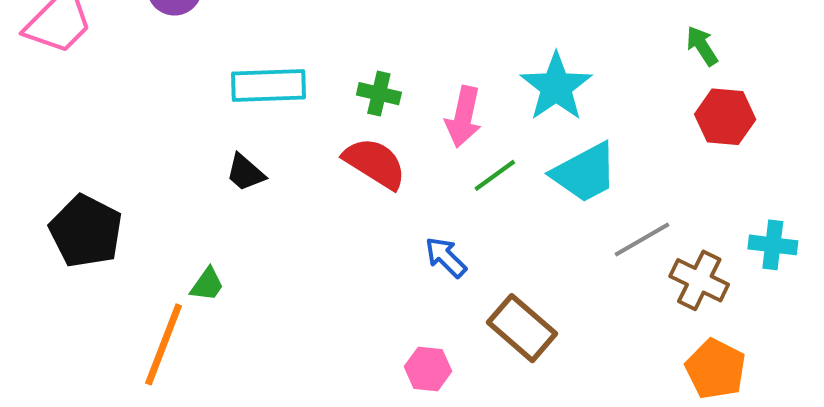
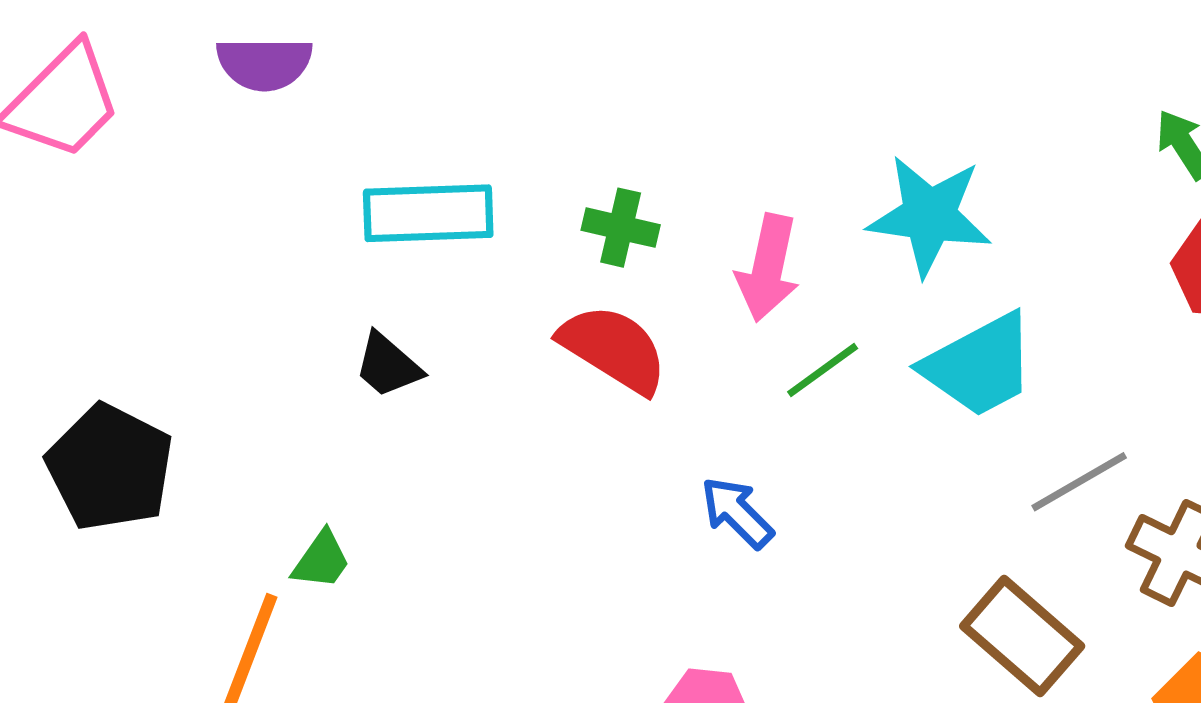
cyan star: (556, 87) -> (929, 216), turned -30
brown rectangle: (522, 328) -> (1022, 636), moved

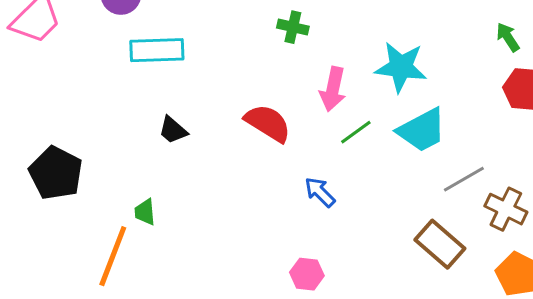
cyan rectangle: (428, 213) -> (157, 50), moved
green cross: (621, 228) -> (293, 27), moved
green trapezoid: (321, 560) -> (145, 212), turned 140

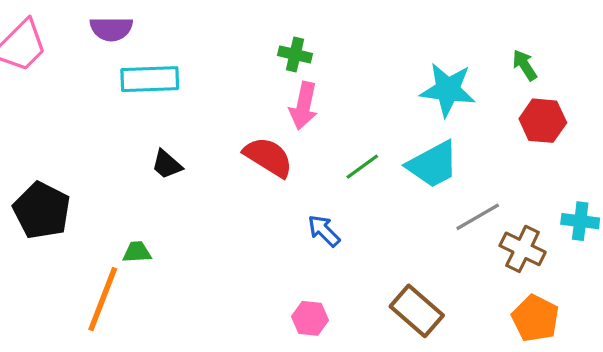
cyan star: (401, 67) -> (448, 90), moved
pink arrow: (333, 89) -> (304, 106), moved
green trapezoid: (145, 212) -> (137, 252), turned 92
brown rectangle: (440, 244) -> (417, 311), moved

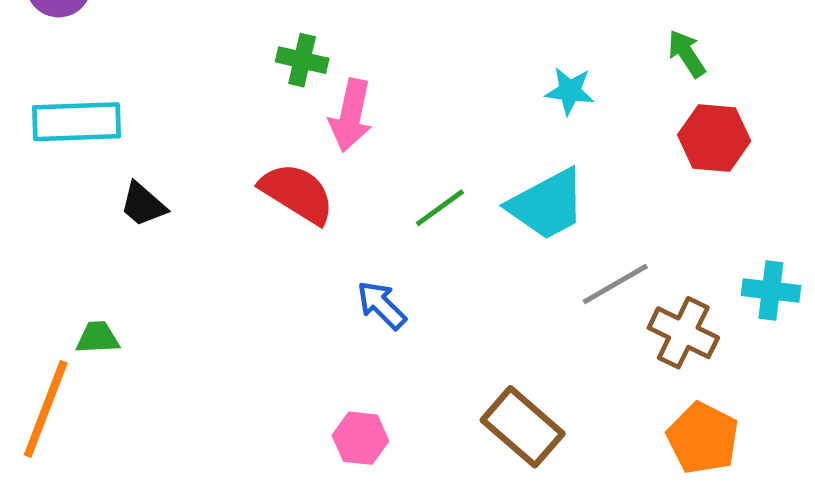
green cross: (295, 54) -> (302, 60), moved
cyan rectangle: (150, 79) -> (77, 122), moved
cyan star: (448, 90) -> (570, 91), size x0.6

